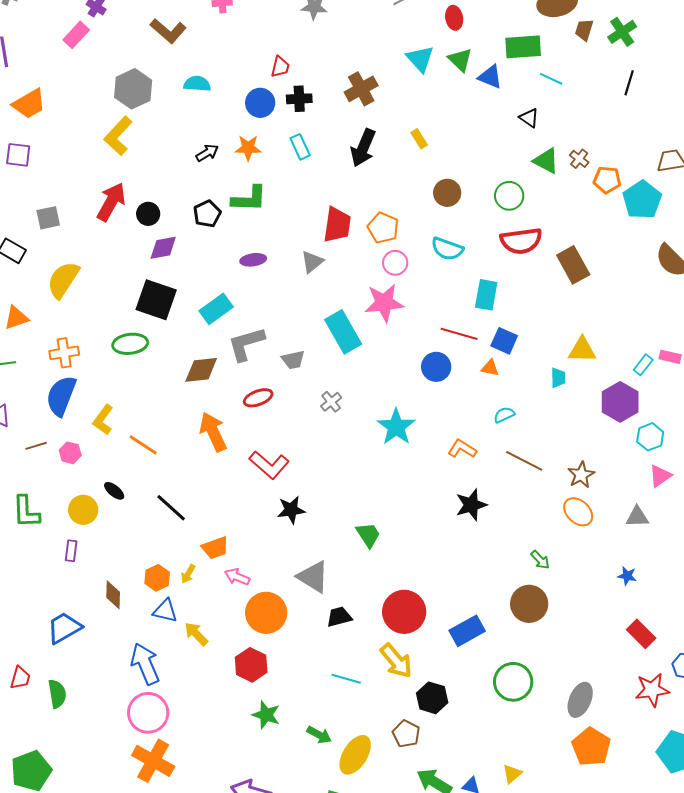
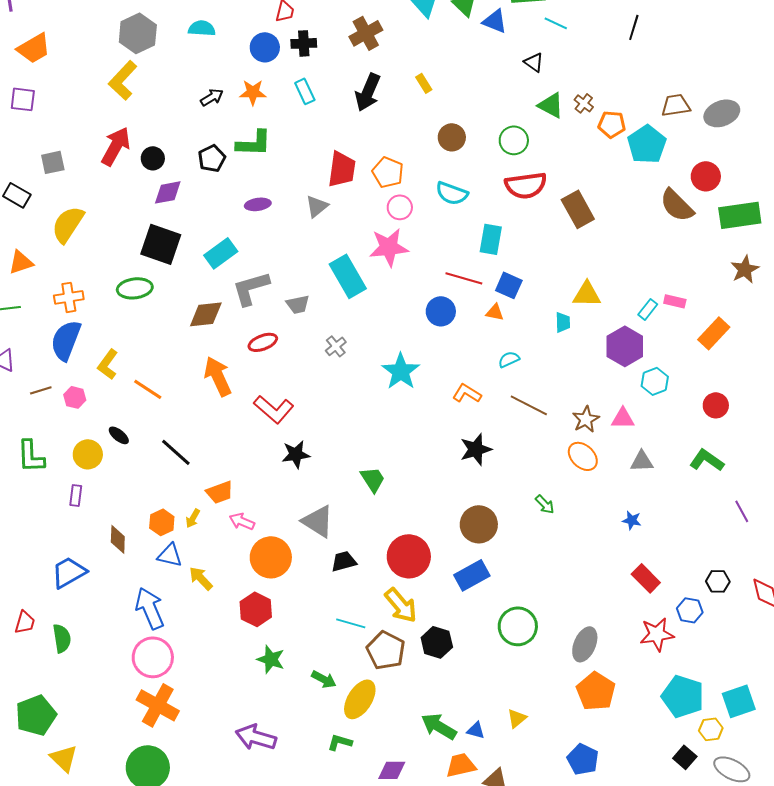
pink triangle: (660, 476) -> (623, 418), moved, turned 35
brown circle: (529, 604) -> (479, 524), moved
brown pentagon: (406, 734) -> (386, 650), moved, size x1.4

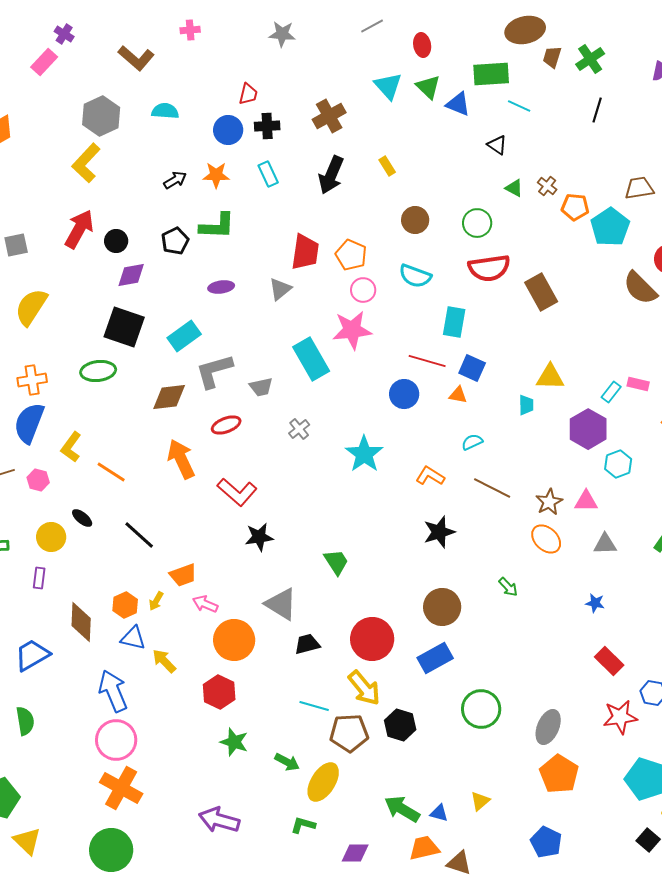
green triangle: (551, 105) -> (514, 188), size x0.7
brown diamond: (118, 539) -> (81, 622), size x1.4
brown pentagon: (386, 650) -> (349, 733), turned -30

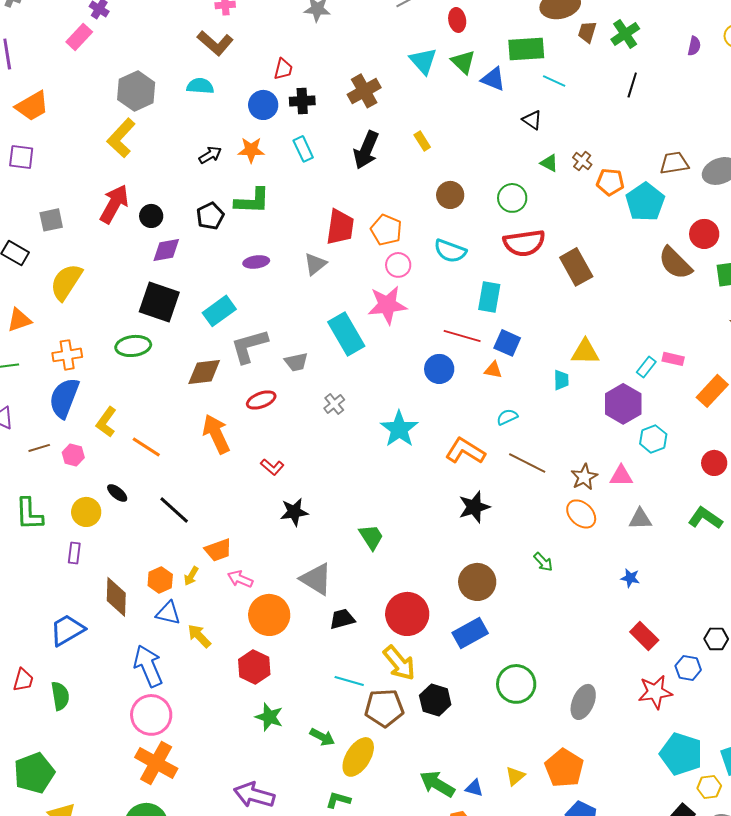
brown L-shape: (136, 58) -> (215, 43), moved
orange L-shape: (430, 476) -> (465, 451), size x1.4
red L-shape: (237, 492) -> (272, 467), size x0.6
orange pentagon: (559, 774) -> (564, 768), moved

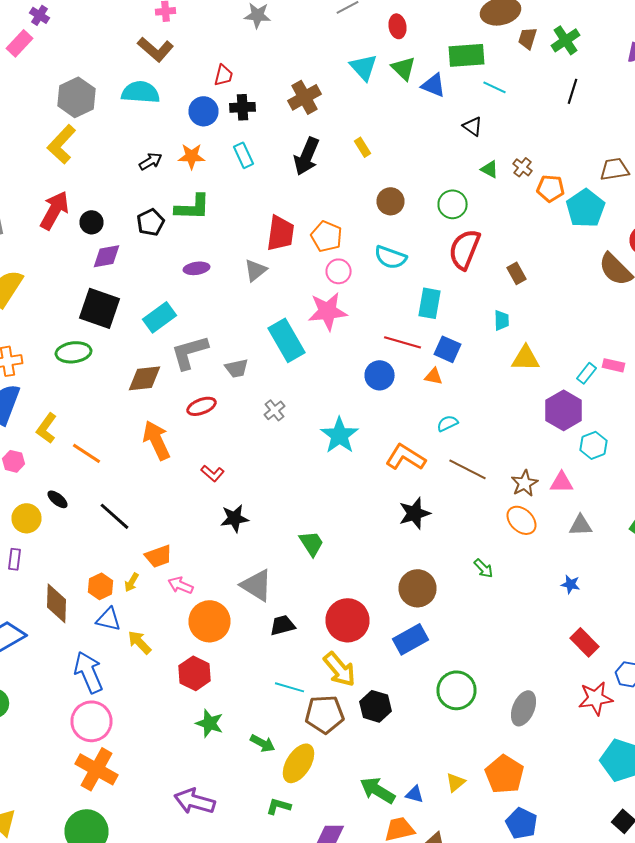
cyan semicircle: (200, 86) -> (140, 92), size x1.4
red semicircle: (524, 243) -> (464, 249), turned 120
brown rectangle: (576, 267) -> (516, 273), size x0.6
cyan trapezoid: (561, 380) -> (502, 320), moved

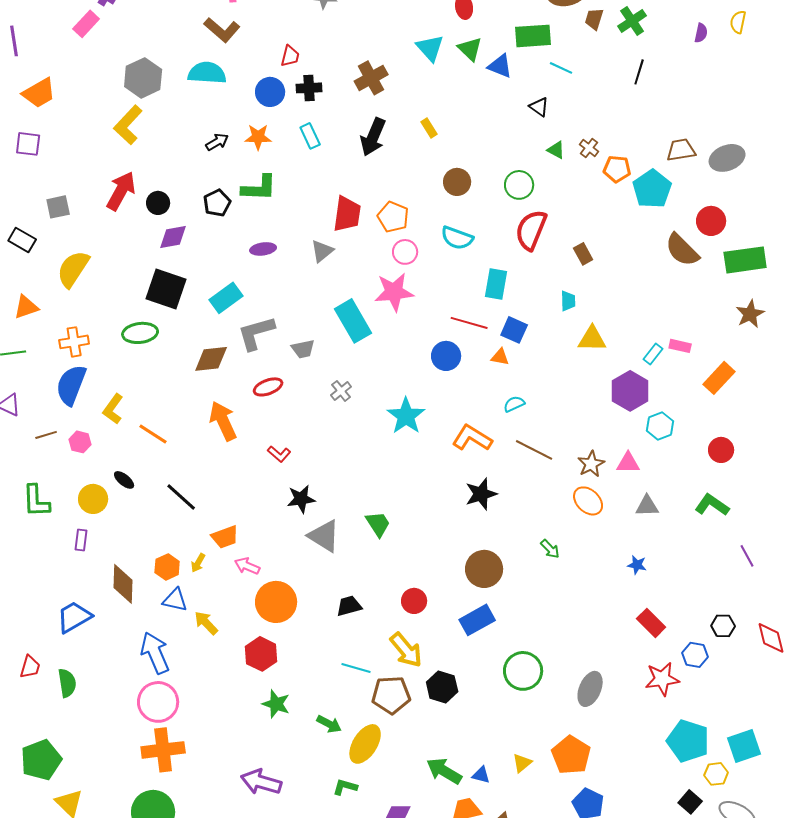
gray triangle: (256, 585) -> (324, 536), moved
red circle: (348, 620) -> (414, 601), size x0.6
orange cross: (96, 769) -> (163, 750), turned -36

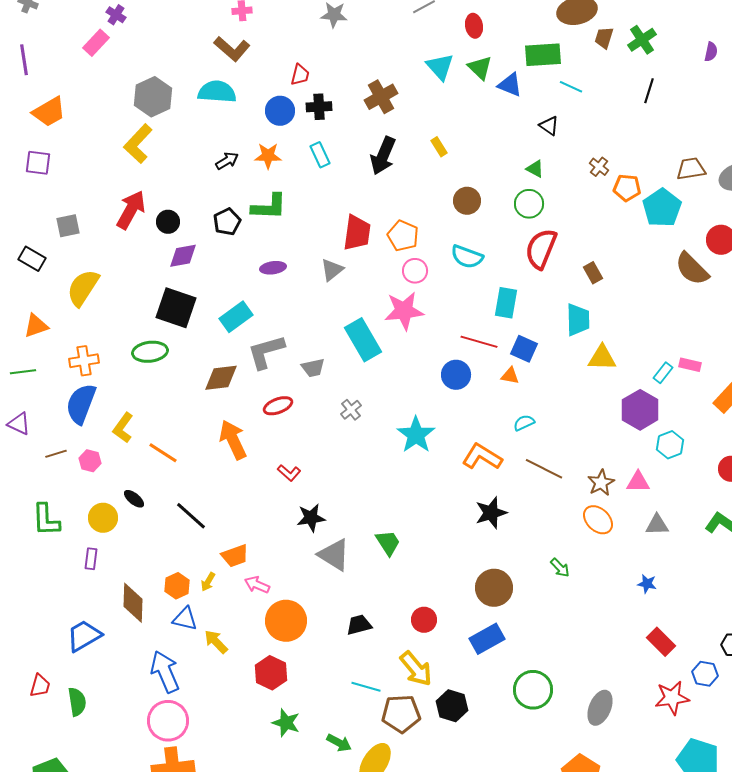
green triangle: (556, 150) -> (535, 169), moved
cyan trapezoid: (568, 301) -> (578, 320), size x1.6

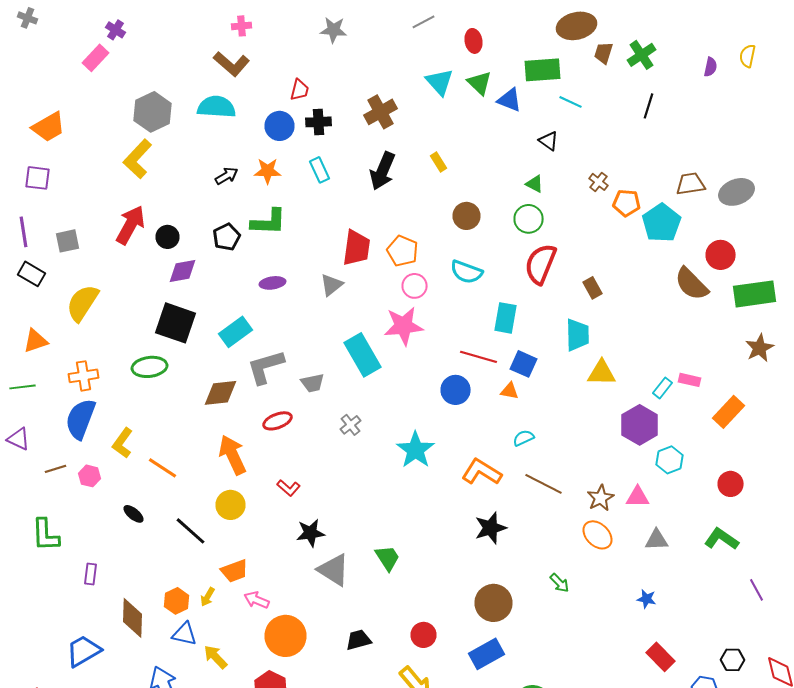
purple line: (24, 60) -> (24, 232), moved
yellow circle: (103, 518) -> (230, 505), moved

